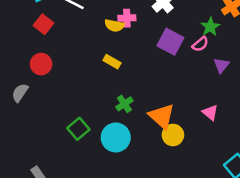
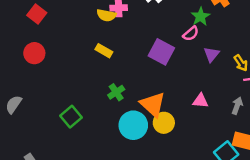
purple square: (170, 42) -> (161, 52), moved
gray semicircle: (20, 93) -> (14, 104), moved
pink triangle: (210, 113) -> (200, 101), turned -35
cyan circle: (116, 137) -> (133, 125), moved

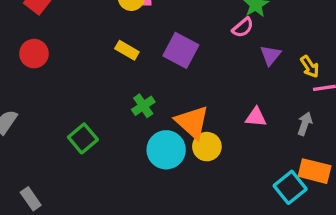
purple square: (161, 52) -> (181, 50), moved

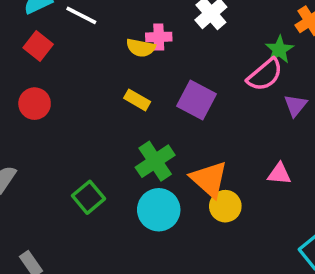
pink semicircle: (243, 27) -> (265, 75), size x1.5
green cross: (143, 106) -> (155, 161), size x1.5
cyan circle: (166, 150) -> (159, 210), moved

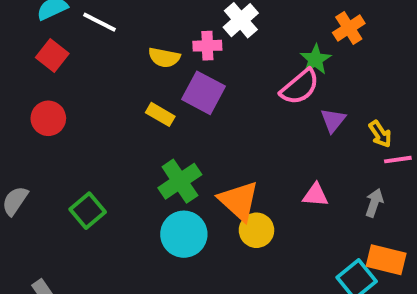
pink cross: (159, 37) -> (207, 46), moved
purple square: (197, 100) -> (203, 93), moved
green square: (89, 197) -> (88, 211), moved

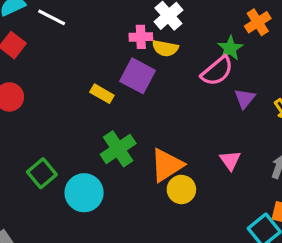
yellow semicircle: (164, 57) -> (165, 48), moved
pink triangle: (315, 195) -> (230, 160), turned 50
orange triangle: (239, 201) -> (167, 165), turned 45
cyan circle: (184, 234) -> (84, 193), moved

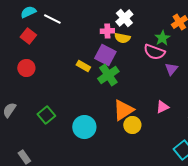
pink semicircle: (217, 71) -> (154, 52), turned 60
green cross: (118, 149) -> (108, 75), moved
pink triangle: (230, 160) -> (162, 107), turned 40
cyan circle: (84, 193) -> (84, 127), moved

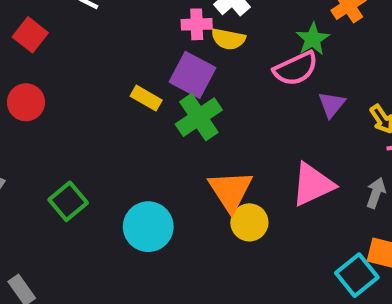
pink semicircle: (154, 52) -> (296, 69), turned -45
pink triangle: (162, 107) -> (313, 184), size x1.6
orange triangle: (123, 110) -> (230, 191), turned -30

